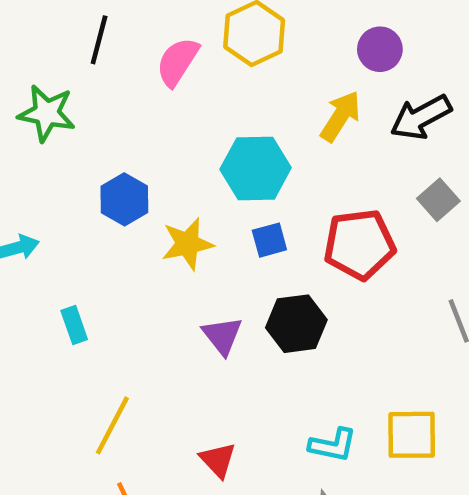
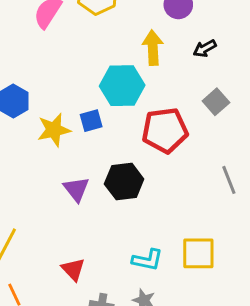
yellow arrow: (340, 116) -> (153, 48), turned -36
black arrow: (421, 117) -> (205, 48), size x0.6
cyan hexagon: (256, 169) -> (122, 86), moved
blue square: (269, 240) -> (91, 121), moved

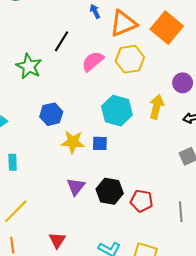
cyan hexagon: (122, 86) -> (117, 111), moved
red pentagon: (165, 130) -> (142, 201), moved, size x0.7

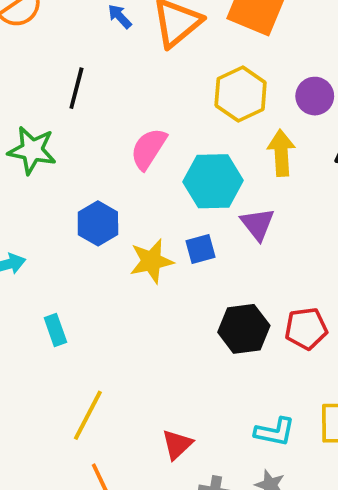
yellow hexagon: (130, 59) -> (241, 94), moved
pink semicircle: (93, 61) -> (149, 149), moved
purple triangle: (76, 187) -> (257, 224), moved
red triangle: (57, 240) -> (177, 444), turned 30

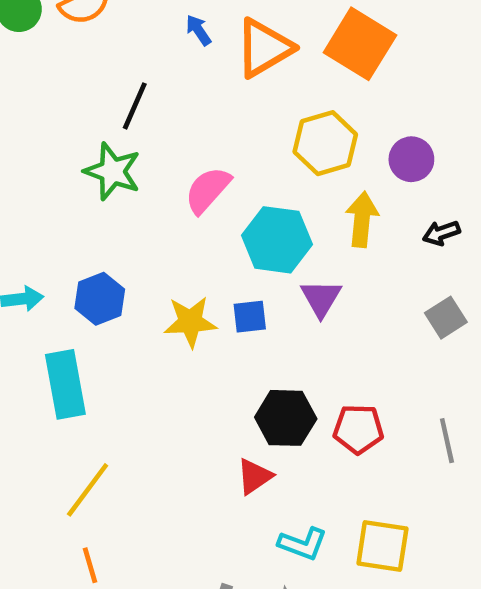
green star: (32, 150) -> (112, 171), moved
blue hexagon: (98, 223) -> (100, 299), moved
cyan rectangle: (55, 330) -> (65, 384), size x1.8
red triangle: (177, 444) -> (254, 476), moved

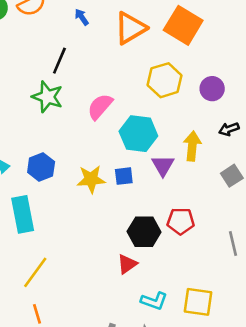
blue arrow: (198, 30) -> (82, 17), moved
yellow arrow: (362, 219) -> (192, 146), moved
red pentagon: (358, 429) -> (181, 221), moved

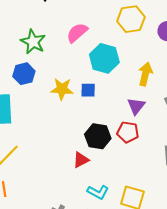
green star: (47, 97) -> (33, 42), moved
purple triangle: (163, 166) -> (136, 106), moved

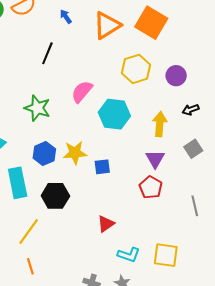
blue hexagon: (24, 74) -> (44, 154), moved
blue square: (88, 90) -> (102, 167), moved
red pentagon: (128, 132) -> (151, 187), turned 30
black hexagon: (98, 136) -> (55, 196), moved

